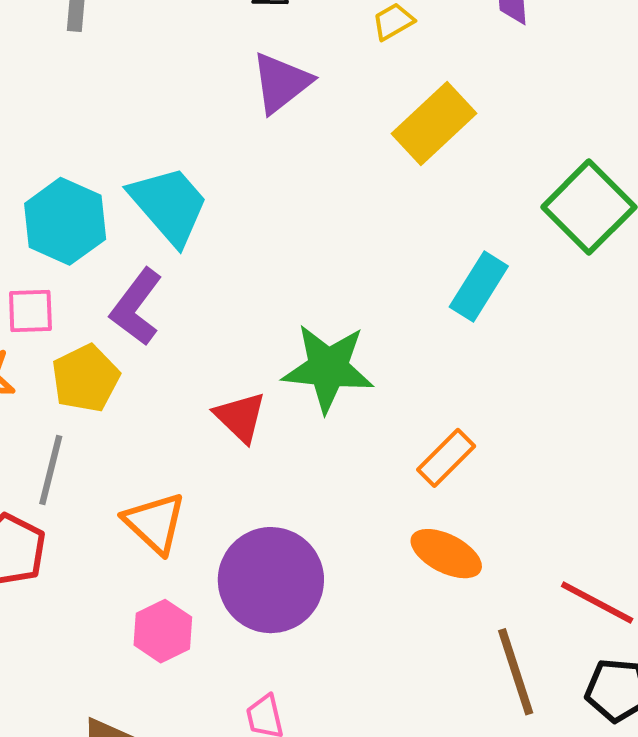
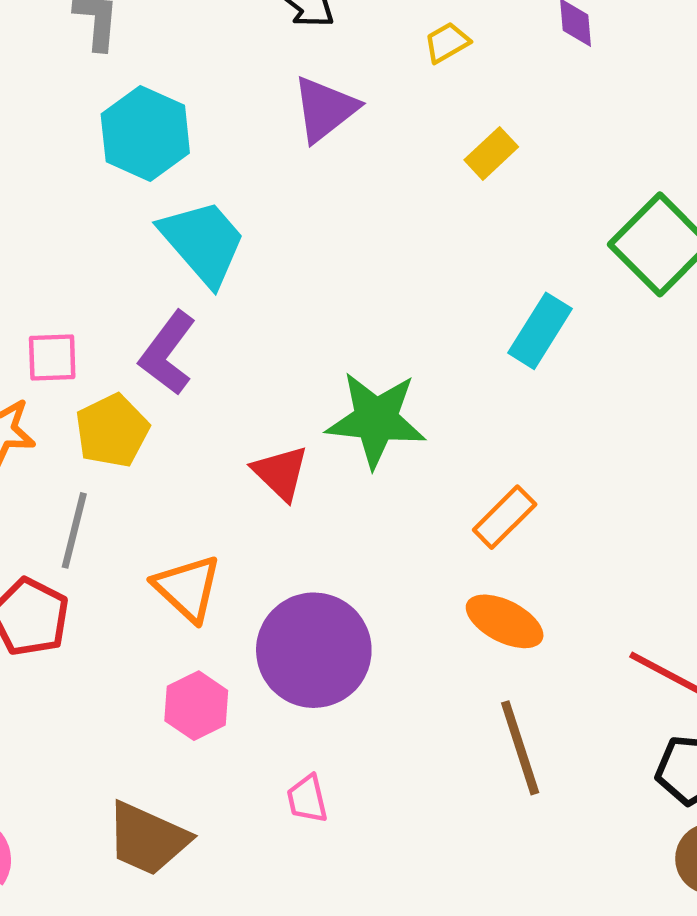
yellow rectangle: (434, 123) -> (491, 153), size x0.6
cyan hexagon: (65, 221) -> (145, 133), moved
brown line: (516, 672) -> (520, 748), moved

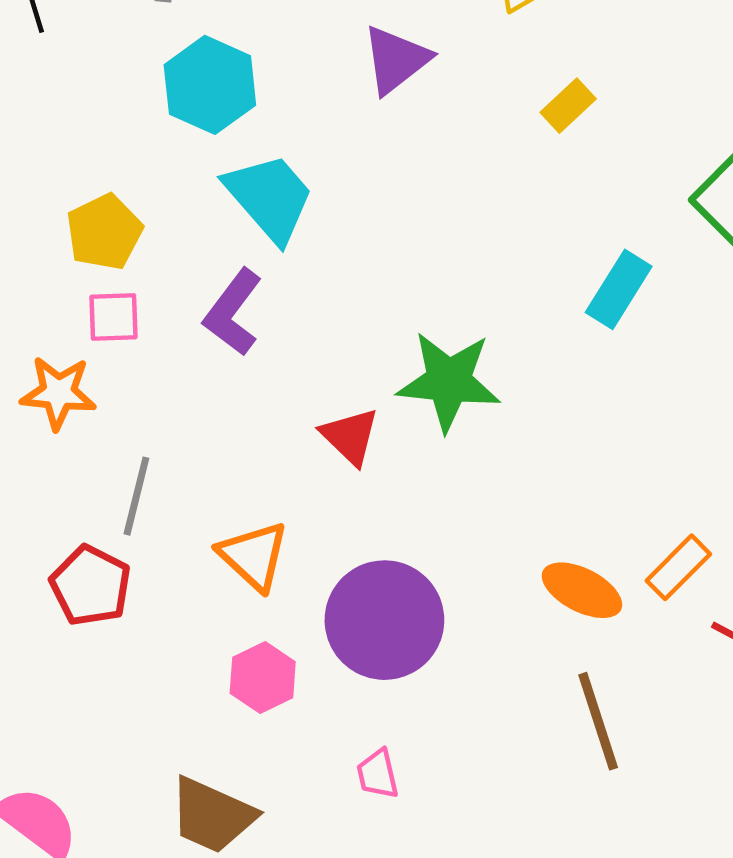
yellow pentagon: (112, 431) -> (104, 232), moved
orange rectangle: (505, 517) -> (678, 567), moved

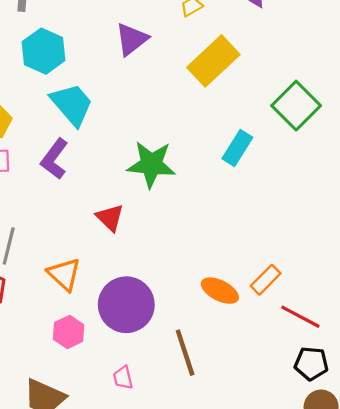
yellow rectangle: (568, 106) -> (213, 61), size x2.0
green star: (449, 381) -> (151, 164), moved
brown line: (598, 721) -> (185, 353), moved

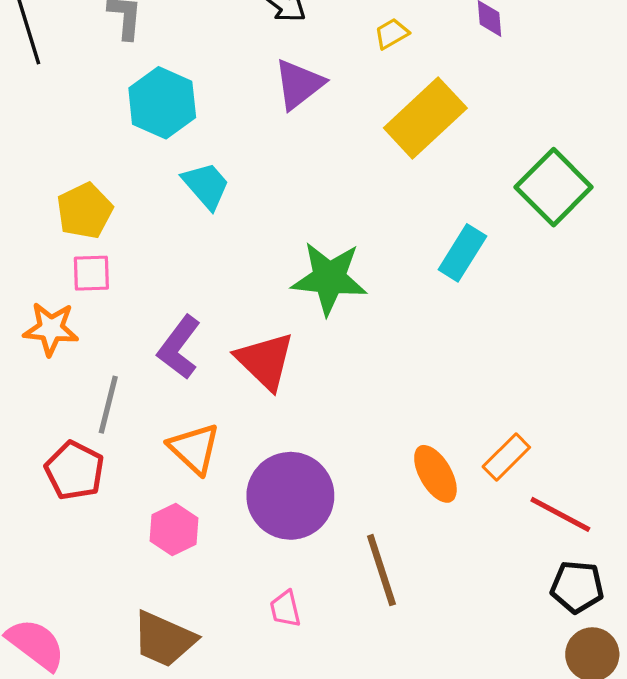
cyan trapezoid: (72, 104) -> (206, 185), size x0.7
purple L-shape: (54, 159) -> (179, 347), moved
red triangle: (110, 218) -> (265, 361), size x1.4
orange ellipse: (220, 291) -> (435, 474), turned 33
pink hexagon: (69, 332) -> (174, 530), moved

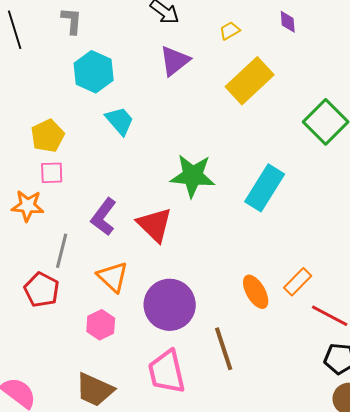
cyan rectangle: (462, 253) -> (265, 188), moved, size x1.4
pink trapezoid: (285, 609) -> (167, 372), size x2.0

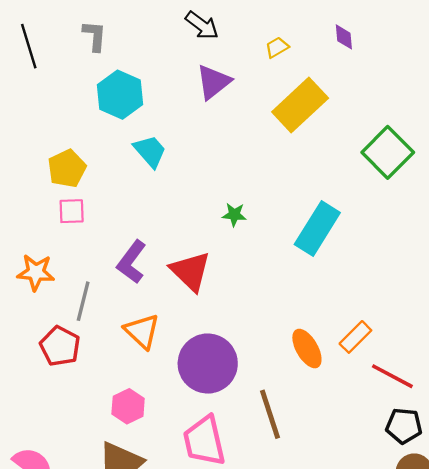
green star: (193, 176) -> (234, 215), size x0.5
orange star: (28, 206) -> (36, 272), moved
pink hexagon: (101, 325) -> (128, 406), moved

